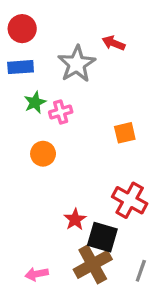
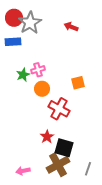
gray star: (77, 64) -> (30, 23), moved
green star: (35, 102) -> (23, 75), moved
orange circle: (43, 154) -> (42, 89), moved
red cross: (130, 200) -> (59, 109), moved

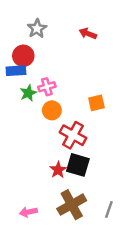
red circle: (14, 18) -> (23, 56), moved
gray star: (30, 23) -> (37, 29), size x0.7
blue rectangle: (13, 42) -> (16, 71), moved
black square: (64, 148) -> (78, 165), moved

